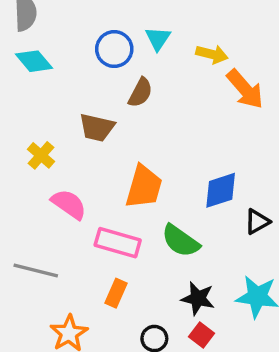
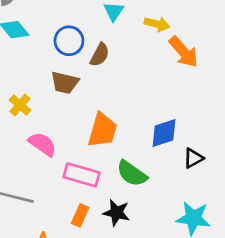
blue circle: (114, 49) -> (69, 41), moved
black star: (198, 298) -> (116, 213), moved

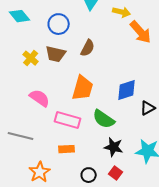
brown semicircle: (100, 55) -> (88, 48), moved
yellow cross: (20, 105) -> (31, 58), moved
black star: (116, 213) -> (114, 147), moved
orange rectangle: (80, 215) -> (67, 149), turned 63

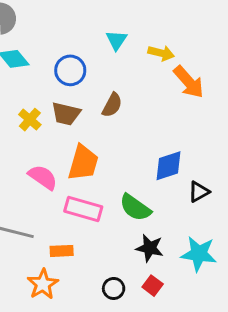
orange trapezoid: (83, 88) -> (83, 163), moved
orange rectangle: (67, 149) -> (62, 251), moved

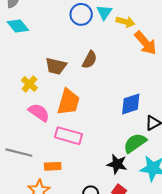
cyan triangle: (116, 40) -> (104, 12), moved
blue circle: (70, 70) -> (81, 14), moved
yellow cross: (30, 120) -> (29, 84), moved
green semicircle: (135, 208) -> (135, 143), moved, turned 110

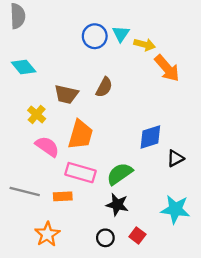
cyan diamond: (18, 26) -> (24, 67), moved
green semicircle: (135, 143) -> (120, 174), moved
black star: (117, 164) -> (117, 205), moved
orange rectangle: (53, 166) -> (63, 196), moved

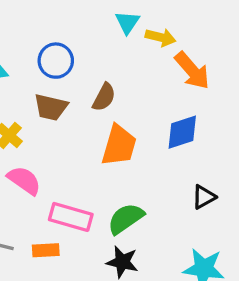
blue circle: (95, 36) -> (56, 61), moved
orange trapezoid: (80, 135) -> (119, 145), moved
blue diamond: (150, 137) -> (182, 132), moved

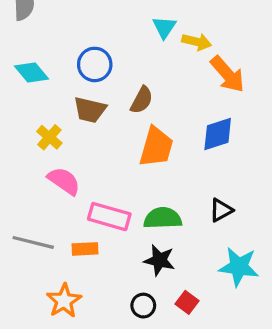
black triangle: (204, 197) -> (221, 210), moved
green semicircle: (126, 219) -> (163, 218), turned 33

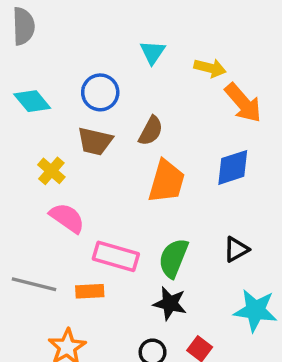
cyan triangle: (164, 27) -> (153, 52), moved
green semicircle: (163, 218) -> (173, 258), turned -66

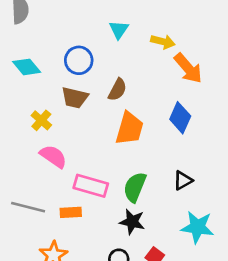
blue diamond: (233, 167) -> (180, 118), turned -48

